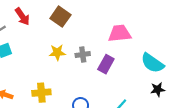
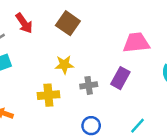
gray cross: (83, 55) -> (89, 85), moved
yellow cross: (41, 93) -> (48, 95), moved

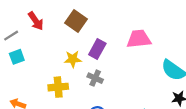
purple rectangle: (120, 78) -> (97, 49), moved
gray cross: (89, 85) -> (95, 78), turned 32

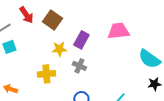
brown square: (76, 21) -> (52, 20), moved

